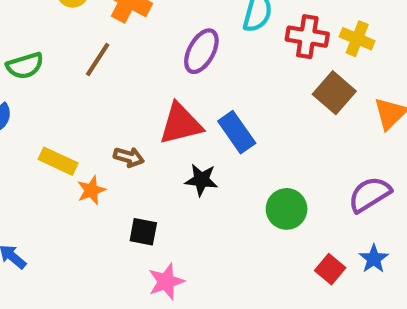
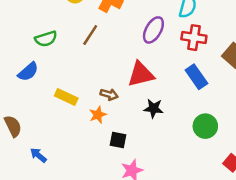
red cross: (307, 37) -> (194, 38), moved
blue rectangle: (237, 132) -> (196, 77), moved
orange star: (91, 190) -> (98, 115), moved

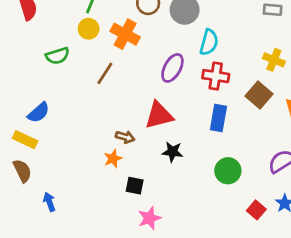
green semicircle: (46, 39) -> (57, 56), moved
blue rectangle: (196, 77) -> (218, 118), turned 45
yellow rectangle: (66, 97) -> (25, 140), moved
blue arrow: (38, 155) -> (49, 202), turned 30

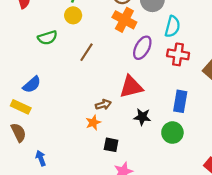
orange cross: (125, 34) -> (124, 20), moved
blue rectangle: (218, 118) -> (180, 101), moved
brown arrow: (125, 137) -> (103, 105), turned -32
green circle: (228, 171) -> (172, 133), moved

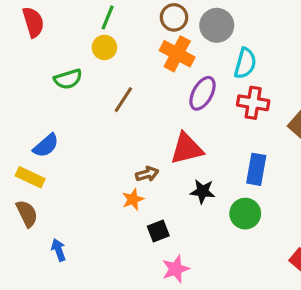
black square: (111, 145) -> (158, 231), turned -32

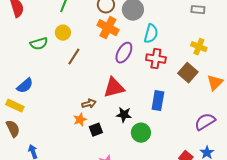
yellow circle: (104, 47) -> (63, 33), moved
green circle: (245, 214) -> (141, 133), moved
black square: (158, 231) -> (96, 130), moved

